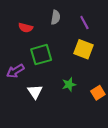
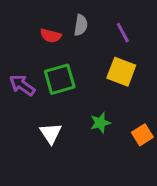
red semicircle: (26, 28) -> (51, 36), moved
purple arrow: (15, 71) -> (22, 85), moved, turned 66

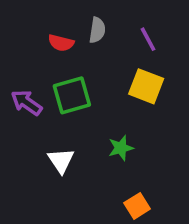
orange square: (142, 135) -> (137, 206), moved

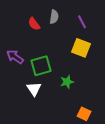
red semicircle: (61, 43) -> (34, 24), turned 40
green square: (72, 95) -> (41, 66), moved
orange square: (137, 206) -> (84, 114), moved, turned -32

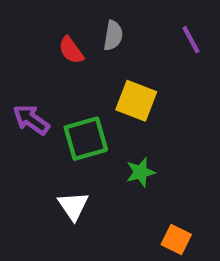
purple line: (82, 22) -> (191, 40), moved
yellow square: (81, 48) -> (136, 101), moved
white triangle: (34, 89) -> (73, 206), moved

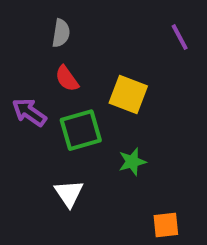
gray semicircle: (113, 35) -> (61, 33), moved
red semicircle: (71, 50) -> (67, 79), moved
orange square: (176, 239) -> (166, 225), turned -32

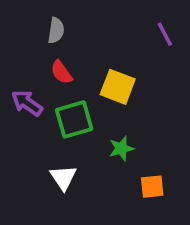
orange square: (166, 225) -> (152, 187), moved

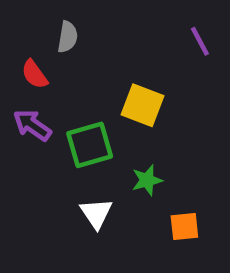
red semicircle: (61, 72) -> (35, 74), moved
white triangle: (63, 177) -> (96, 213), moved

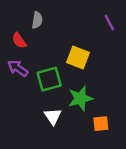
green star: (147, 180) -> (80, 98), size x1.5

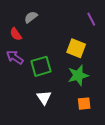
gray semicircle: (37, 20) -> (31, 17), turned -136
yellow square: (78, 57) -> (76, 48), moved
green star: (80, 98) -> (78, 75), moved

